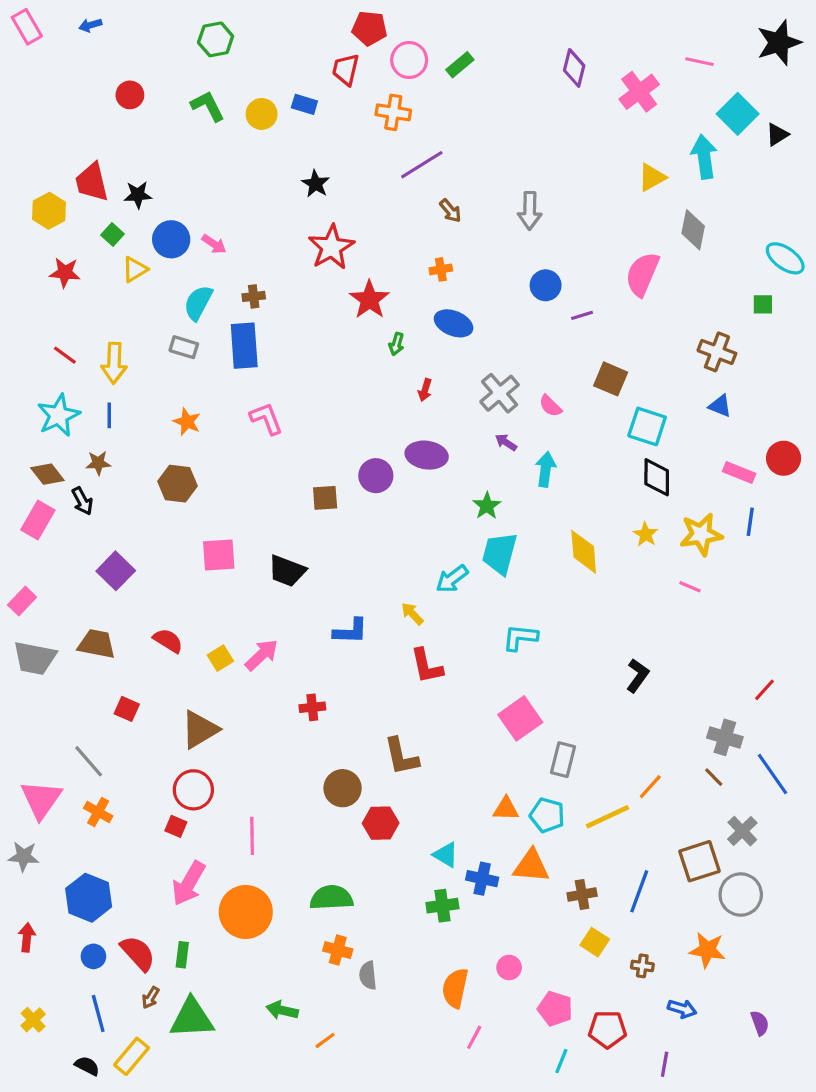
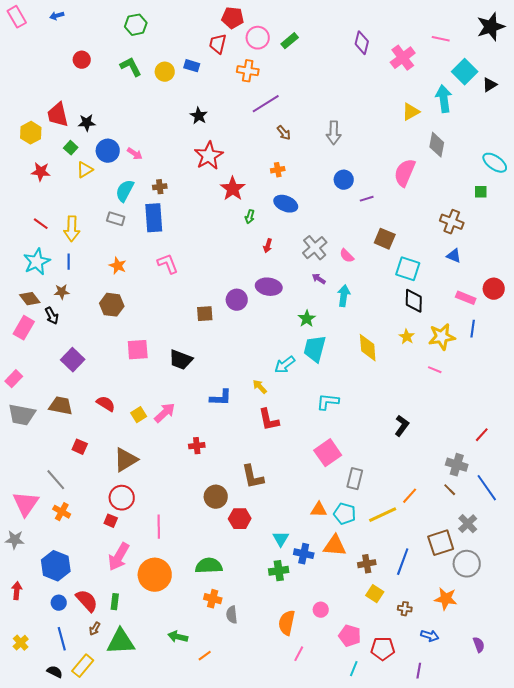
cyan triangle: (446, 855) -> (281, 539), turned 30

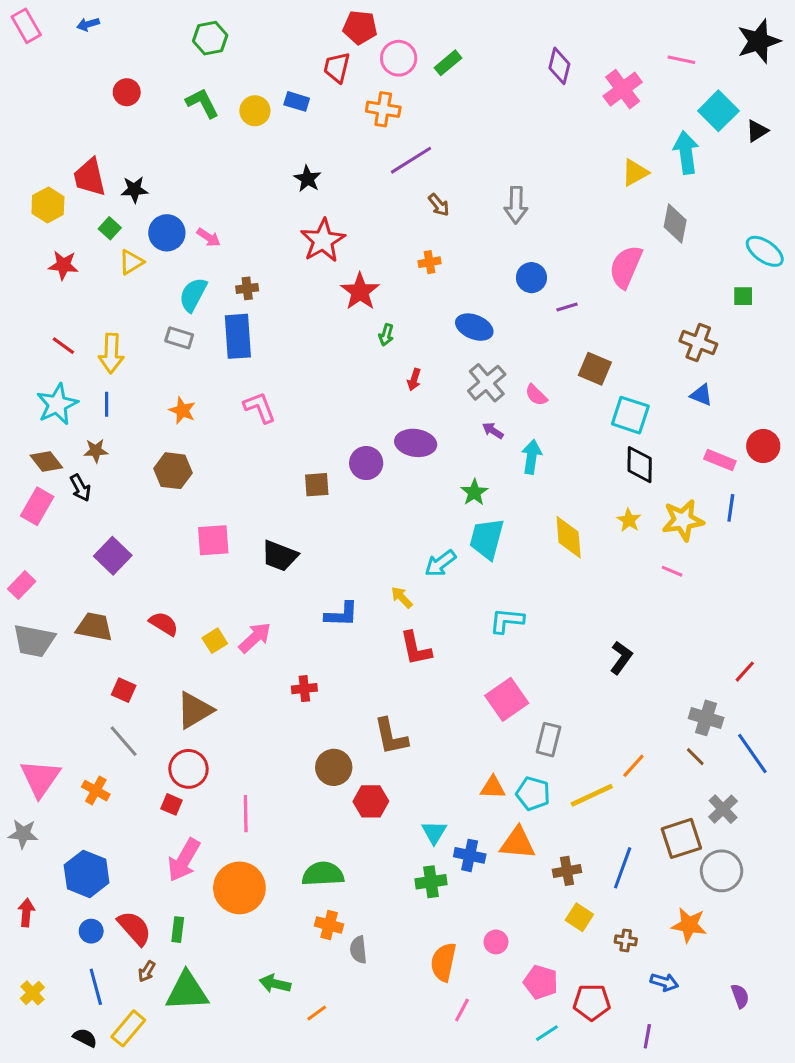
blue ellipse: (286, 204) -> (474, 327), moved
gray line: (56, 480) -> (124, 741), moved
cyan line: (354, 669) -> (547, 1033), turned 35

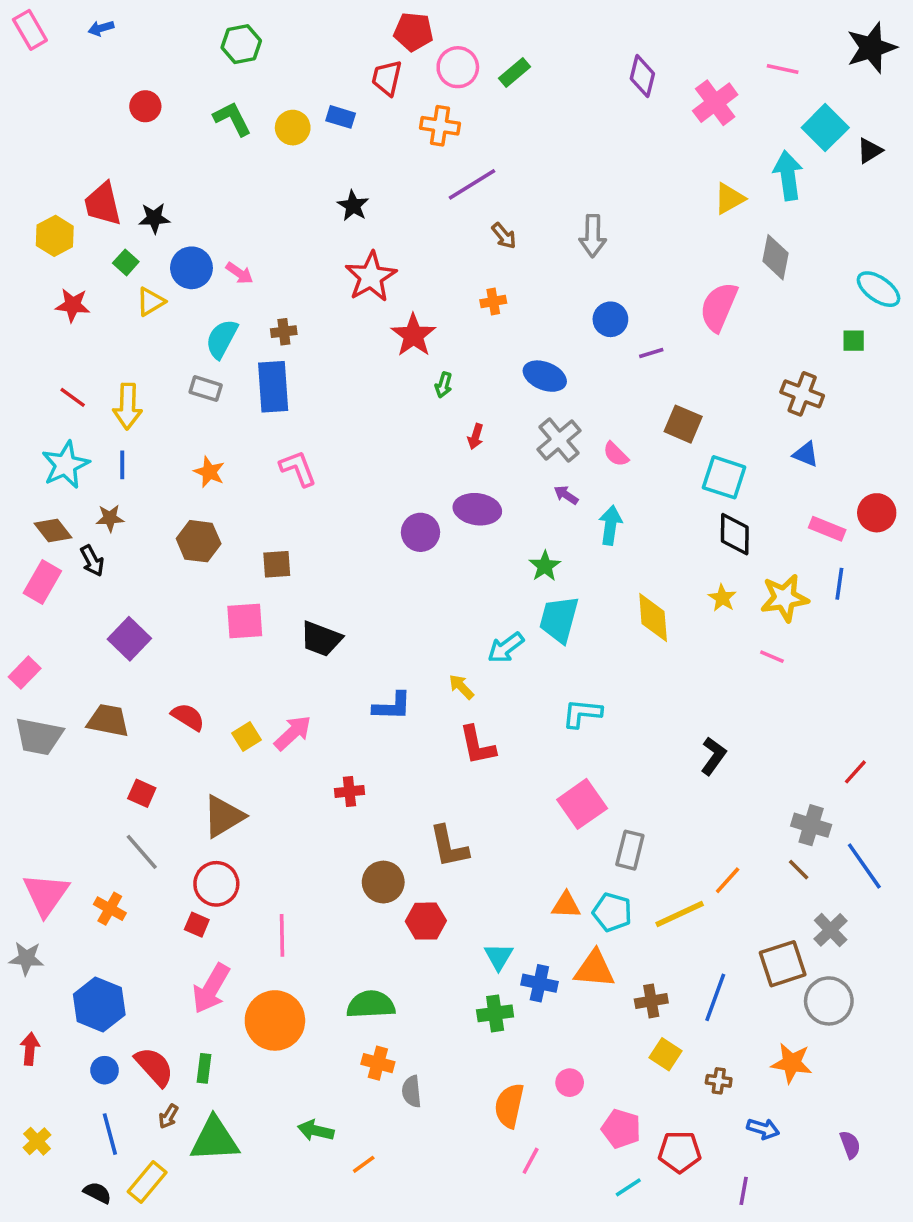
brown square: (317, 485) -> (277, 564), moved

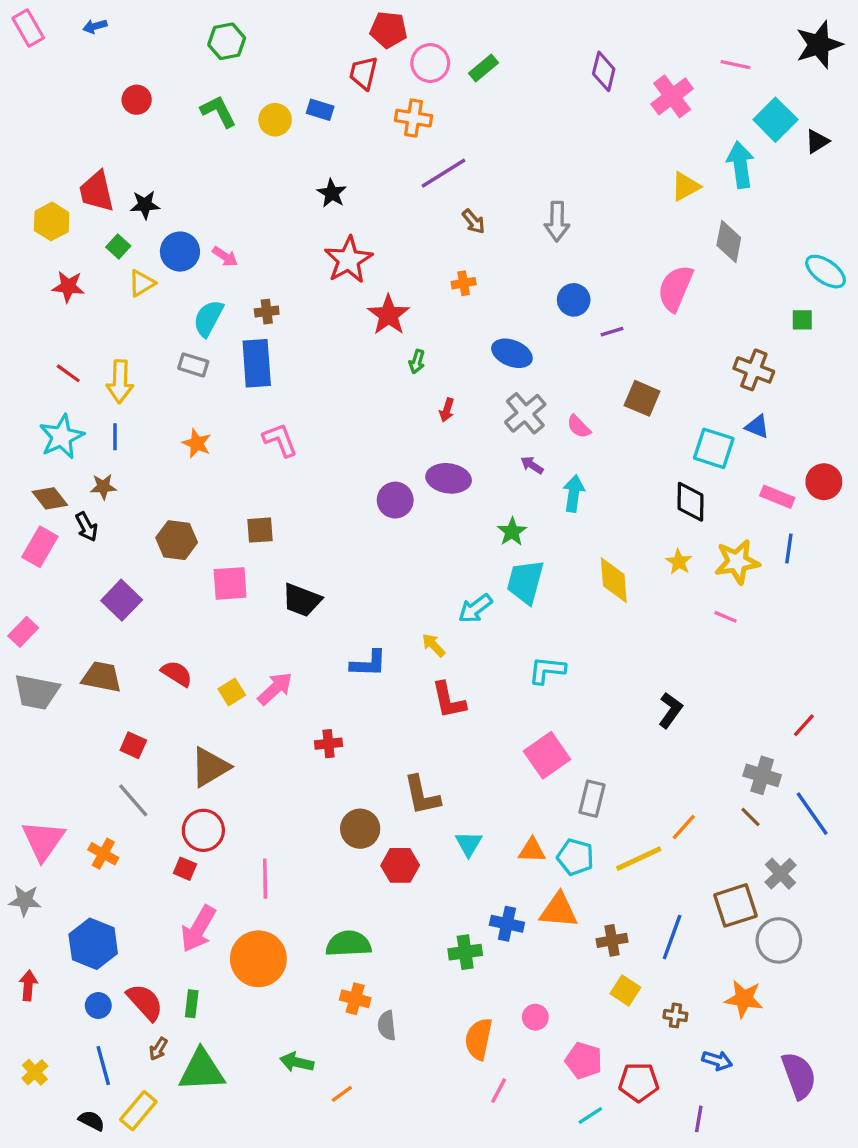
cyan square: (724, 477) -> (714, 448), moved
brown hexagon: (199, 541) -> (177, 540), moved
cyan triangle: (499, 957) -> (469, 844), moved
purple semicircle: (850, 1145) -> (799, 1076), size x1.8

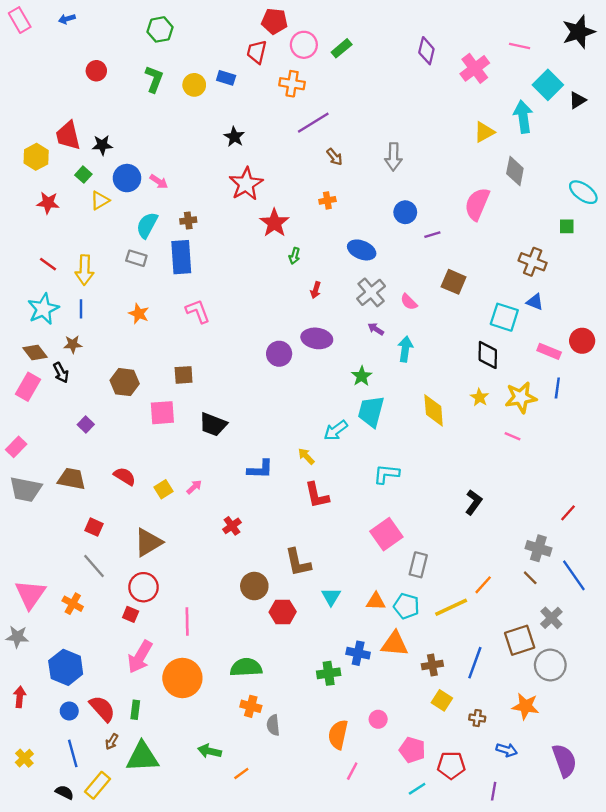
green L-shape: (218, 111) -> (154, 79), turned 48
purple square: (122, 600) -> (86, 424), size x0.6
pink arrow: (275, 689) -> (194, 487), size x0.6
red cross: (328, 744) -> (232, 526), turned -30

